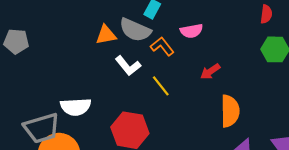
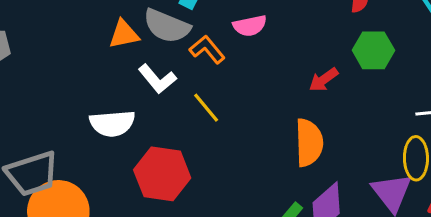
red arrow: (210, 72) -> (324, 80), moved
white semicircle: (76, 107) -> (112, 123), moved

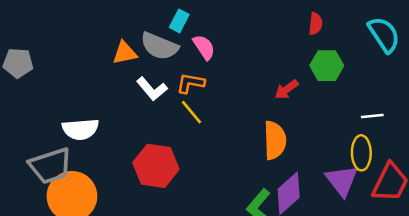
pink semicircle: (250, 26) -> (204, 47), moved, turned -112
orange L-shape: (207, 49) -> (190, 83), moved, turned -40
white semicircle: (112, 123) -> (80, 129), moved

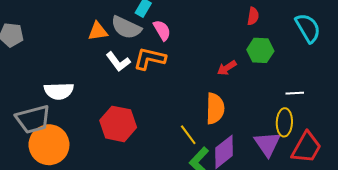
orange L-shape: (190, 83) -> (150, 59), size x1.4
yellow line: (191, 112) -> (188, 135), moved

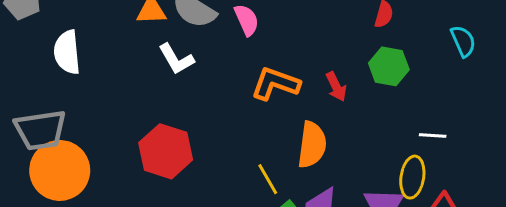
cyan semicircle: (308, 28) -> (463, 41), size x0.7
orange L-shape: (150, 59) -> (275, 84), moved
red arrow: (227, 68) -> (336, 87), turned -90
white semicircle: (59, 91) -> (67, 52), moved, turned 80

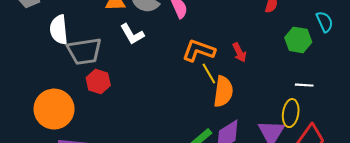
green hexagon: (389, 66) -> (298, 40), moved
gray trapezoid: (40, 130) -> (84, 51), moved
red hexagon: (166, 151) -> (98, 82), moved, size x0.7
yellow line: (268, 179) -> (209, 73), moved

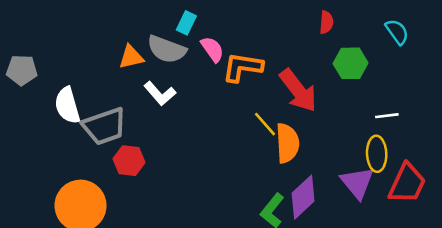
green hexagon: (298, 40) -> (351, 63), moved
orange L-shape: (199, 51) -> (242, 67), moved
red arrow: (239, 52) -> (298, 91), size x1.8

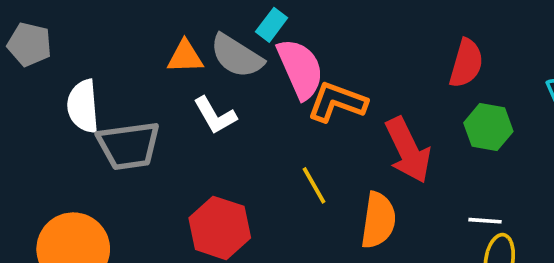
red semicircle: (326, 22) -> (466, 63), size x1.5
pink semicircle: (212, 49) -> (300, 69), size x1.6
white line: (387, 116) -> (485, 221), moved
yellow line: (265, 124) -> (314, 185), moved
red hexagon: (129, 161) -> (220, 228), moved, size x1.4

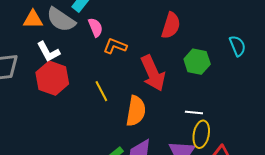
red semicircle: (466, 63) -> (171, 25), moved
pink semicircle: (300, 69) -> (95, 27), size x0.6
orange L-shape: (337, 102) -> (115, 46), size x0.7
red hexagon: (220, 228) -> (52, 78), moved

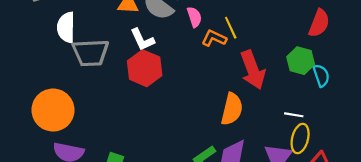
red semicircle: (171, 25) -> (319, 23), moved
cyan semicircle: (237, 46) -> (321, 76), moved
yellow line: (101, 91) -> (231, 28), moved

